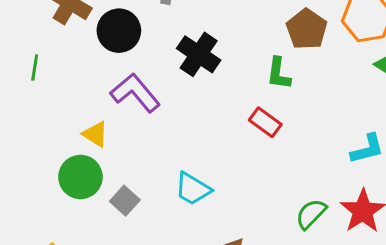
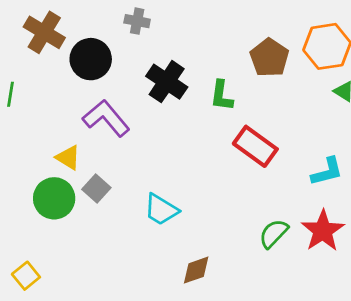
green L-shape: (279, 73) -> (222, 96), moved
red rectangle: (265, 122) -> (255, 146), moved, size x1.4
gray square: (125, 201) -> (96, 188), moved

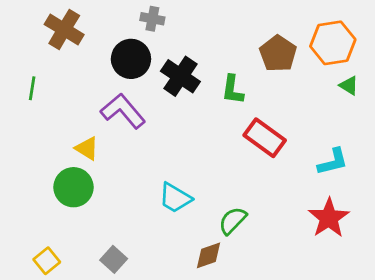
black circle: (91, 59) -> (131, 59), moved
gray square: (96, 188) -> (114, 259), moved
green semicircle: (274, 234) -> (233, 221), moved

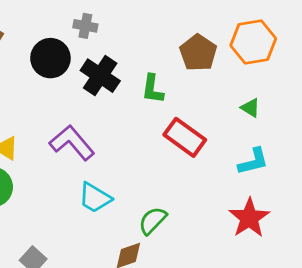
gray cross: (152, 19) -> (85, 26), moved
green triangle: (349, 86) -> (251, 108), moved
purple L-shape: (123, 111) -> (72, 143), moved

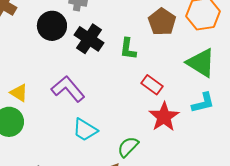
green triangle: (251, 108) -> (201, 63), size x2.0
red rectangle: (185, 137) -> (152, 85), size x0.7
red star: (249, 218) -> (164, 117), moved

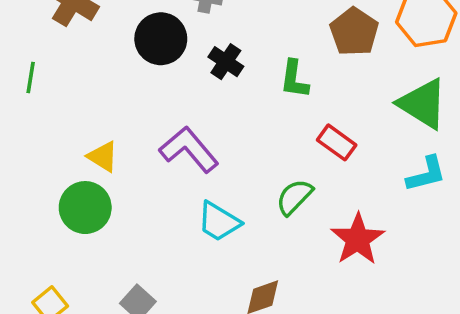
black cross: (89, 39) -> (226, 62), size x0.7
red star: (164, 117) -> (358, 239), moved
green semicircle: (128, 147) -> (294, 197), moved

